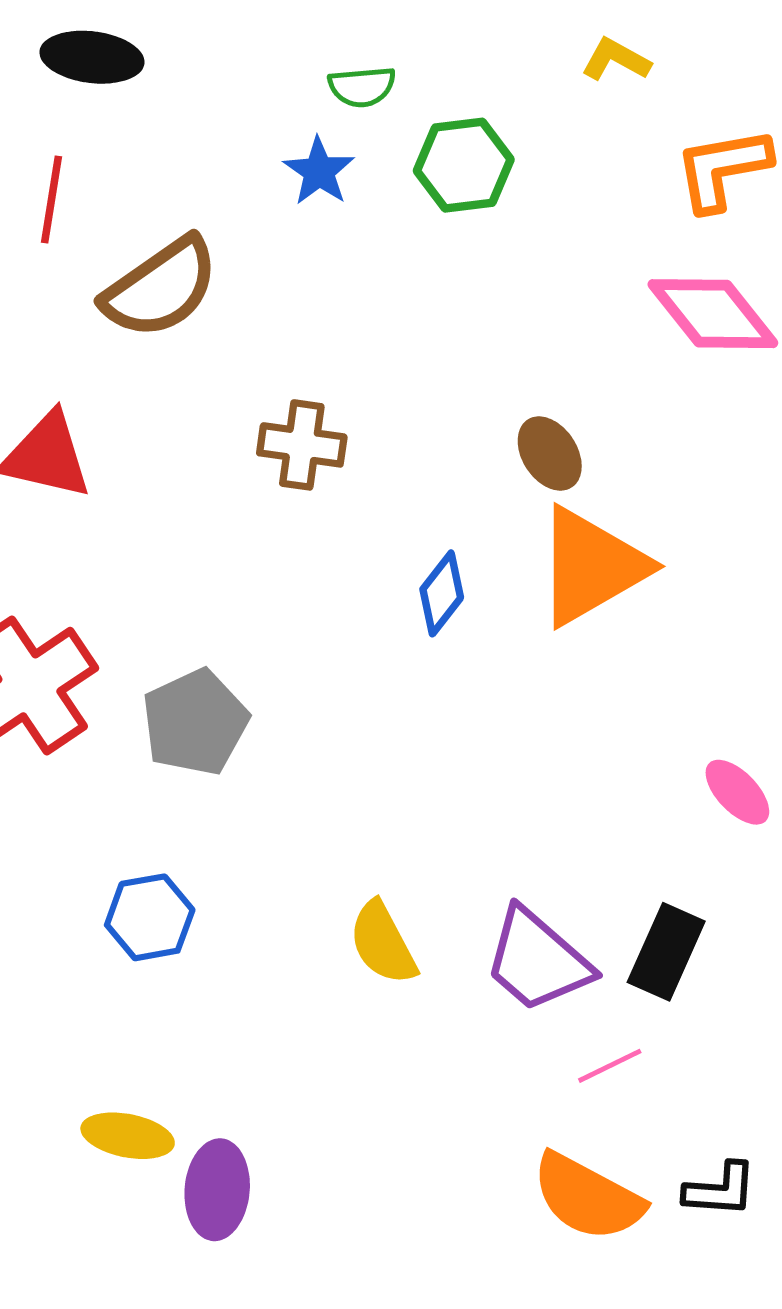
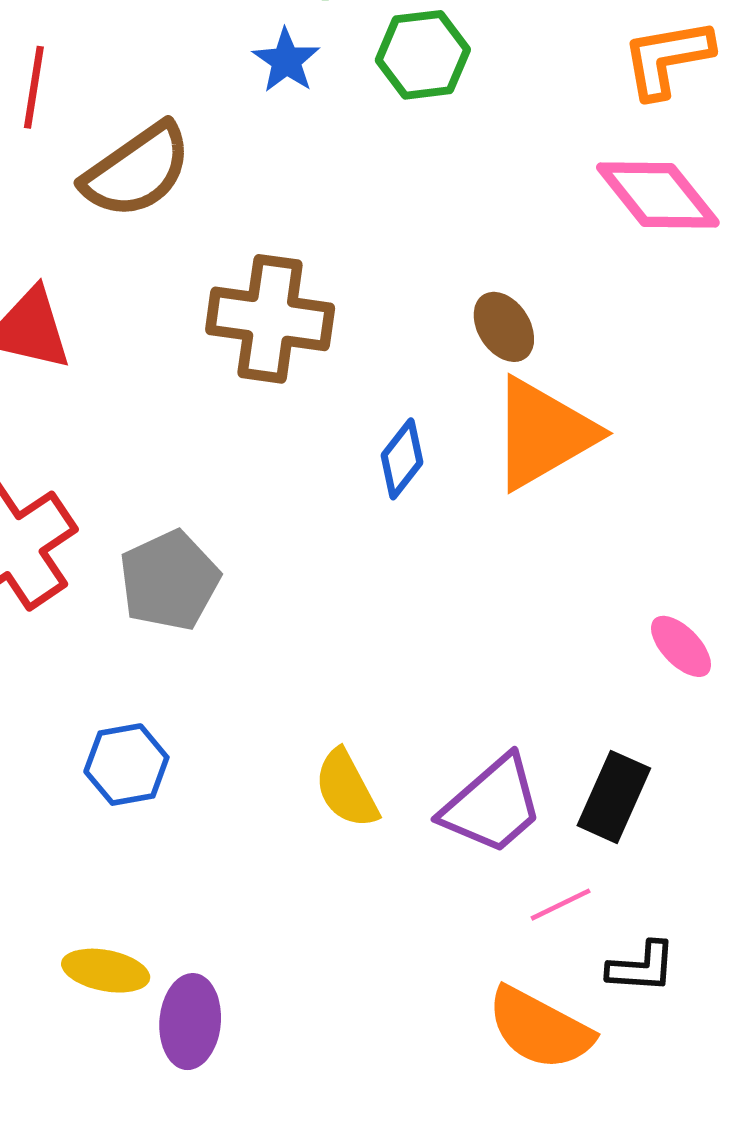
brown cross: (302, 445) -> (270, 319), size x1.5
purple trapezoid: (537, 960) -> (492, 805), turned -82
black L-shape: (720, 1190) -> (642, 967), moved

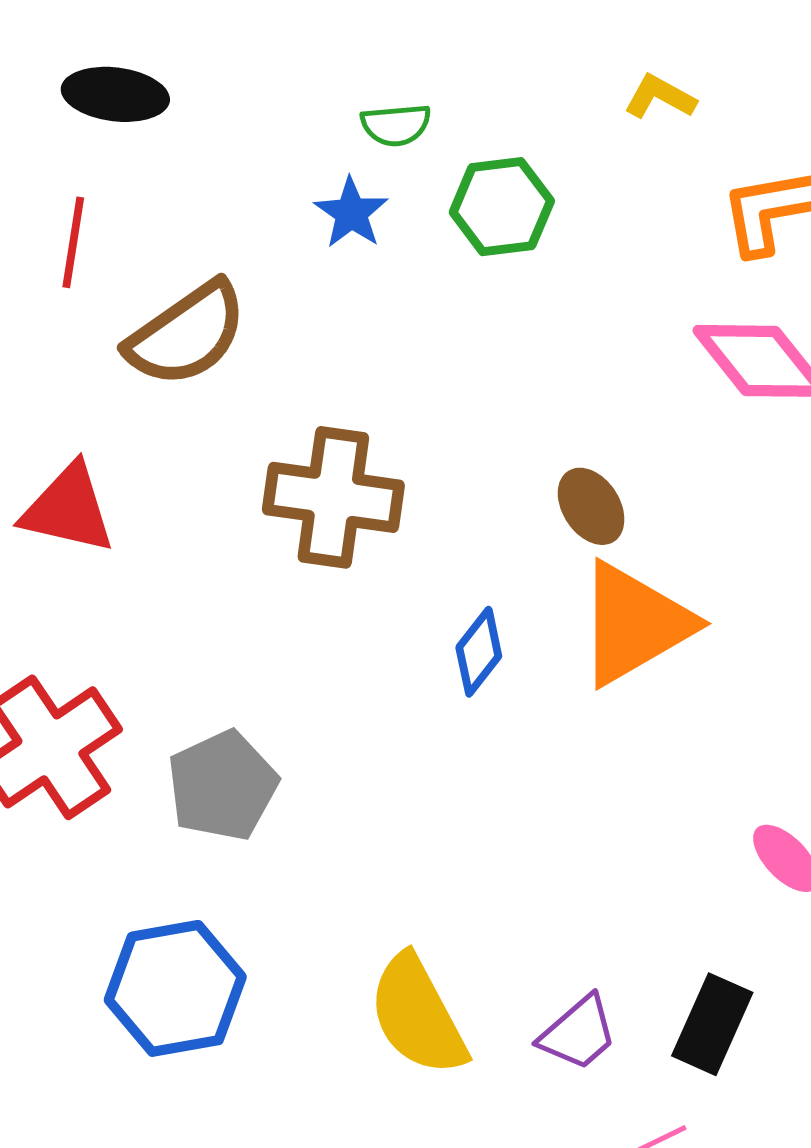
blue hexagon: (126, 765) -> (175, 988), size x1.5
yellow semicircle: (346, 789) -> (418, 1015), size x1.4
purple trapezoid: (492, 805) -> (578, 1033), size x0.7

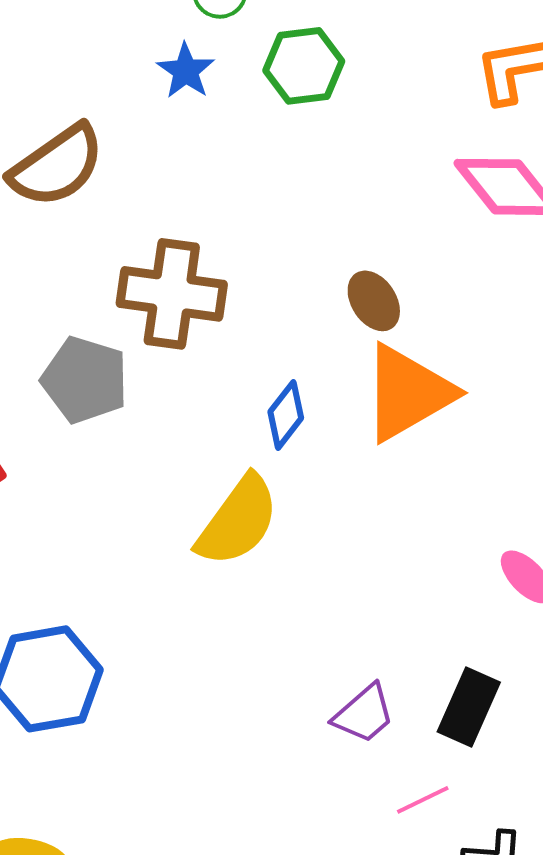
gray pentagon: (222, 786) -> (85, 380), moved, turned -30
yellow semicircle: (418, 1015) -> (238, 521), moved, turned -116

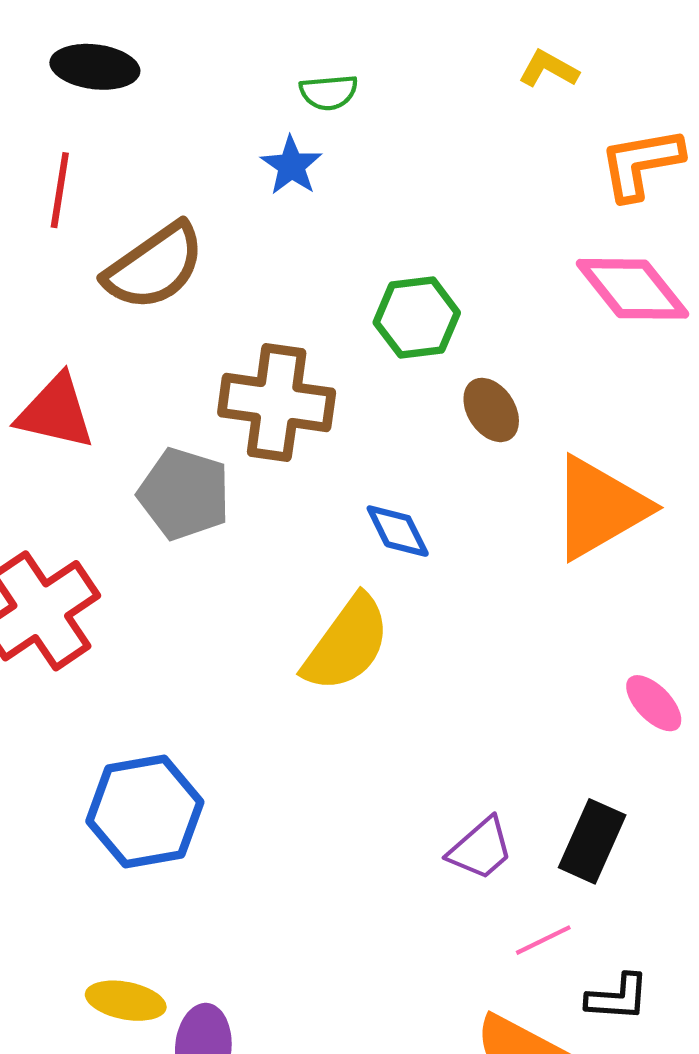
green hexagon: (304, 66) -> (417, 318), moved
orange triangle: (408, 393) -> (600, 508), moved
blue diamond: (286, 415) -> (398, 531), turned -64

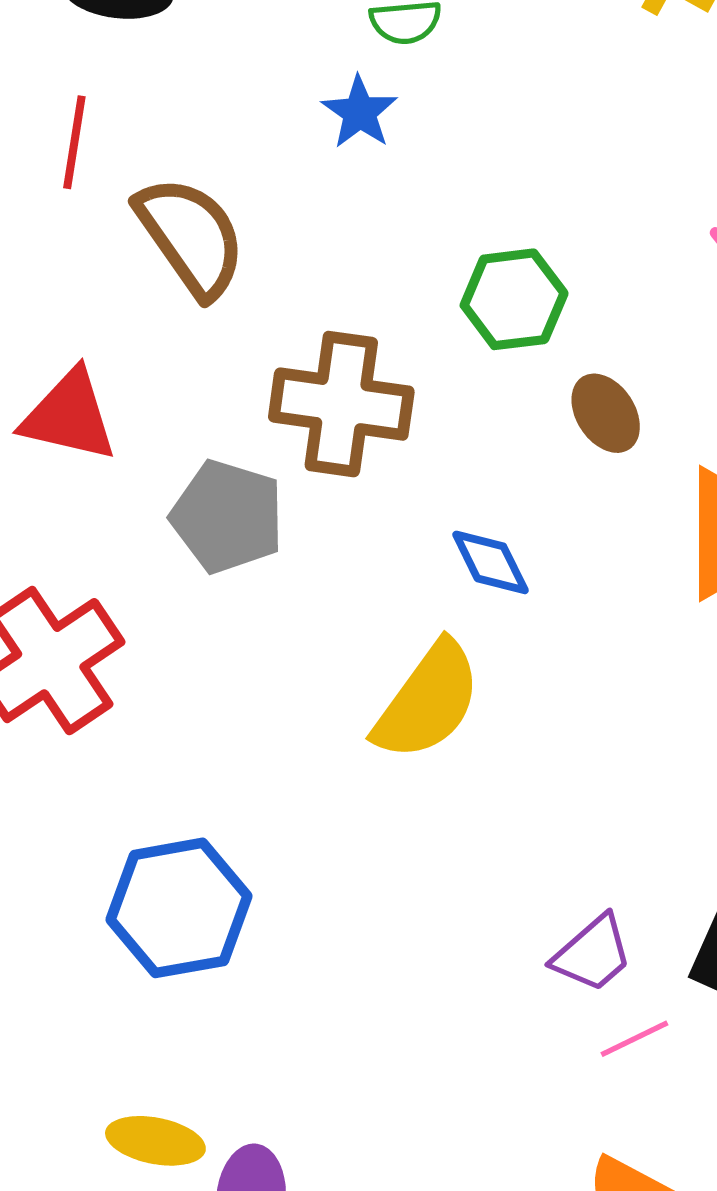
brown semicircle: (154, 267) -> (191, 237), turned -90
pink line: (543, 940) -> (634, 1039), moved

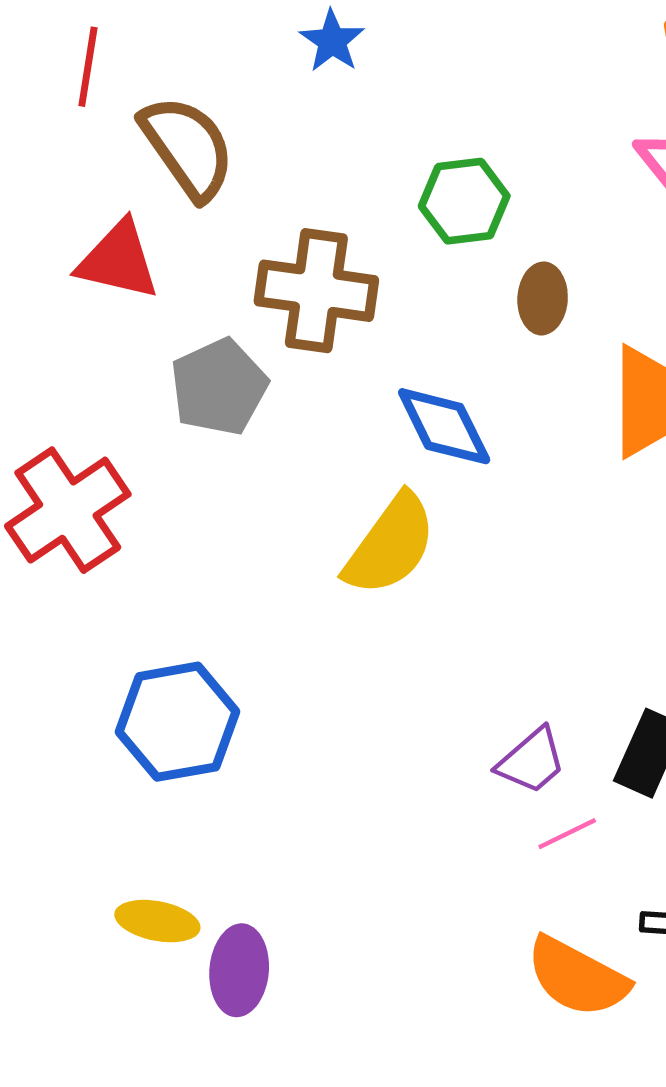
brown ellipse: (606, 413) -> (543, 298), turned 36
red triangle: (69, 416) -> (118, 260), moved
gray pentagon: (227, 517) -> (219, 387), turned 30
blue diamond: (490, 562) -> (444, 426), size x1.4

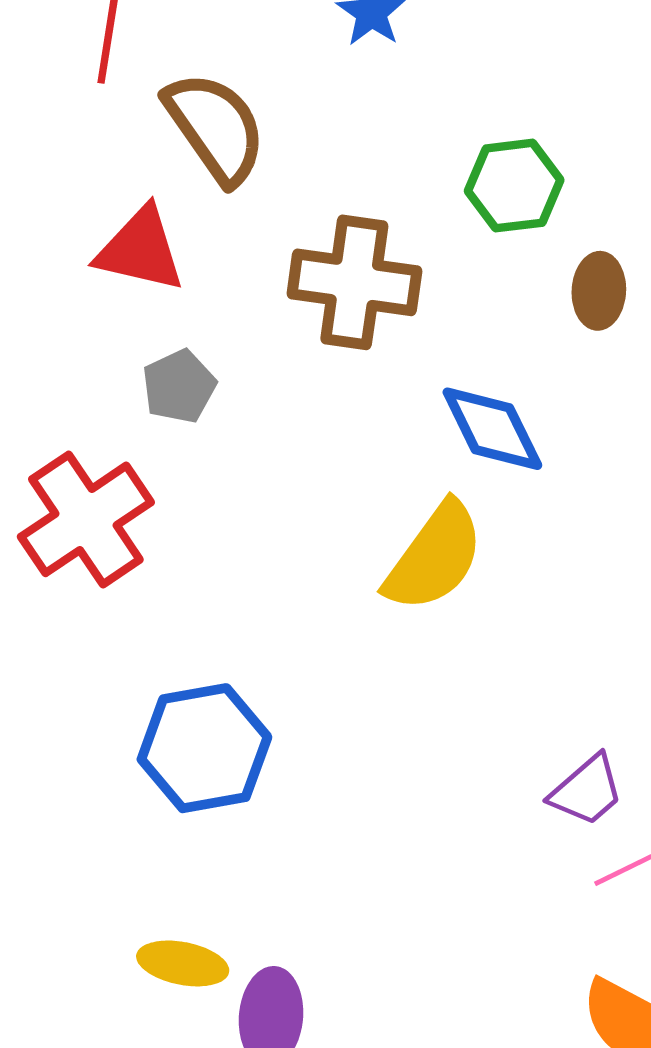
gray pentagon: (219, 387) -> (179, 386), moved, size x0.7

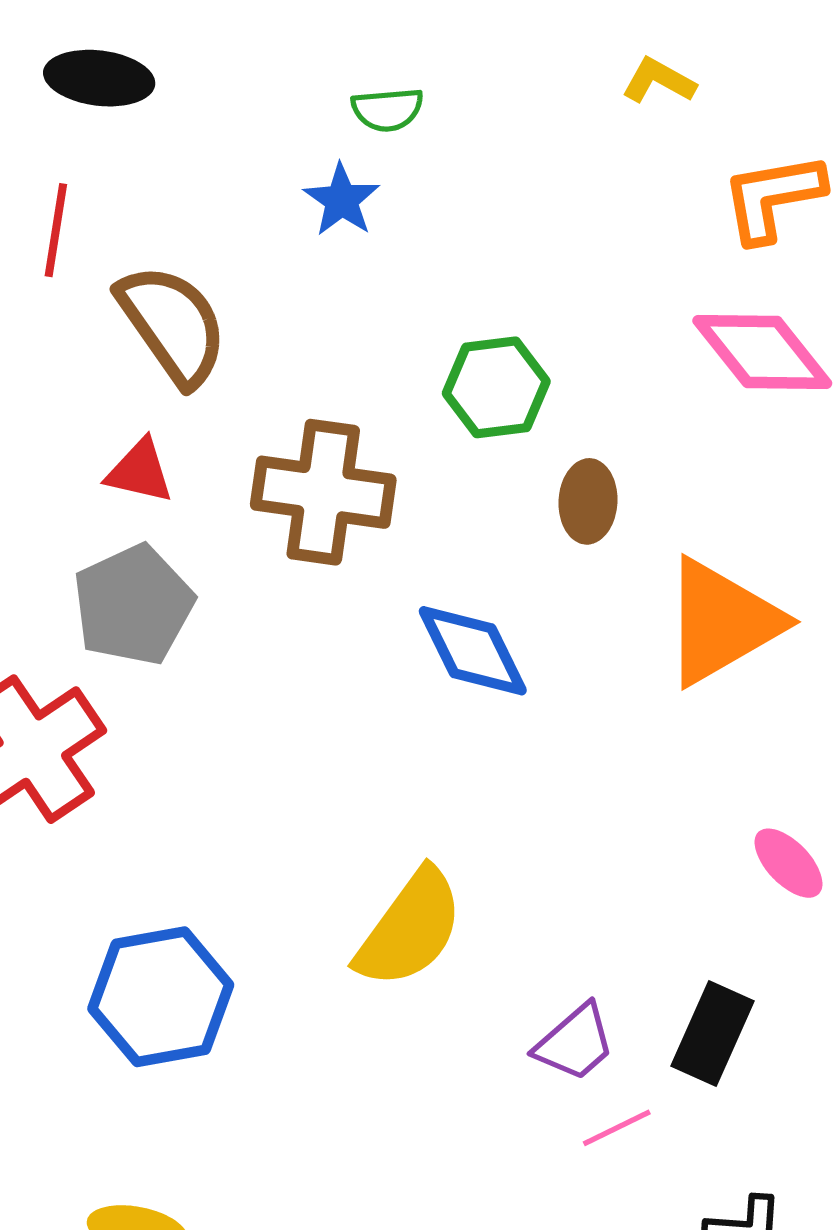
red triangle: (140, 250) -> (140, 471), moved, size x0.7
gray pentagon: (179, 386) -> (133, 605), size x1.5
yellow semicircle: (434, 557) -> (410, 929), moved

